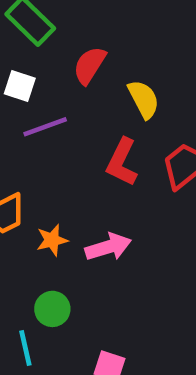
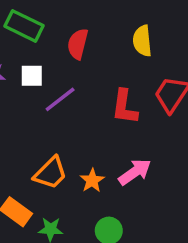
yellow semicircle: (144, 99) -> (142, 41), moved, turned -140

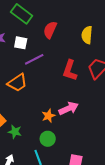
orange trapezoid: (51, 173) -> (17, 83), moved
orange star: (92, 180) -> (48, 116), moved

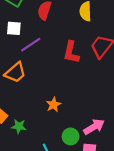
pink arrow: (69, 108) -> (94, 127), moved
green circle: (48, 139) -> (71, 136), moved

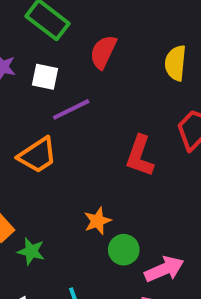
red L-shape: (71, 52) -> (140, 156), moved
green circle: (71, 136) -> (124, 250), moved

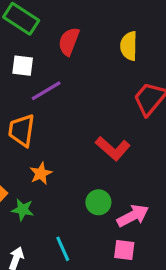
orange trapezoid: (37, 155) -> (22, 130), turned 136
red L-shape: (140, 156) -> (113, 148), moved, turned -64
orange star: (97, 221) -> (41, 173), moved

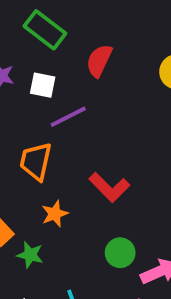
red L-shape: (113, 148) -> (109, 187), moved

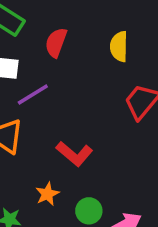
orange star: (55, 214) -> (47, 194), moved

